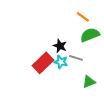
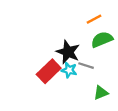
orange line: (83, 17) -> (94, 19), turned -64
black star: (60, 46) -> (68, 52), size x1.5

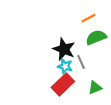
gray line: (86, 66) -> (81, 62), turned 48
red rectangle: (49, 71) -> (63, 84), moved

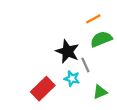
cyan star: (65, 66) -> (72, 78), moved
red rectangle: (63, 84) -> (43, 89), moved

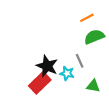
black star: (67, 51) -> (47, 66), moved
green triangle: (100, 92) -> (93, 86), turned 32

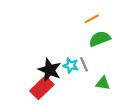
cyan star: (67, 73) -> (71, 65), moved
green triangle: (93, 86) -> (103, 83), moved

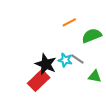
orange line: (92, 19) -> (69, 22), moved
gray line: (84, 64) -> (77, 59), turned -32

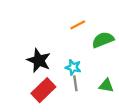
gray line: (77, 59) -> (75, 83), moved, turned 48
black star: (46, 64) -> (39, 60), moved

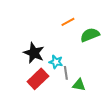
cyan star: (73, 67) -> (56, 62), moved
green triangle: (106, 86) -> (79, 85), moved

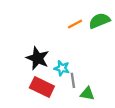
green semicircle: (90, 35) -> (99, 21), moved
red rectangle: (38, 79) -> (42, 87), turned 70

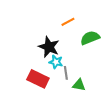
green semicircle: (99, 21) -> (90, 38), moved
black star: (38, 58) -> (49, 47), moved

